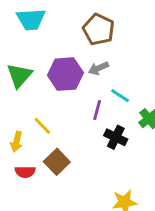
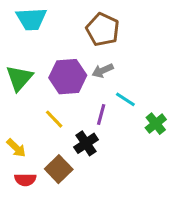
yellow line: (42, 126) -> (54, 119), moved
black cross: (116, 137) -> (86, 143), moved, turned 30
yellow arrow: (17, 142) -> (16, 148), turned -60

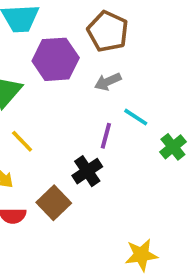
purple hexagon: (68, 77) -> (56, 59), moved
yellow line: (54, 119) -> (22, 141), moved

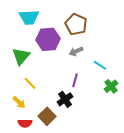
cyan line: (136, 117) -> (100, 65), moved

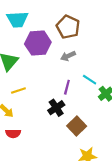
cyan line: (100, 65) -> (90, 80), moved
yellow line: (30, 83) -> (18, 90), turned -64
brown square: (47, 116) -> (77, 126), moved

